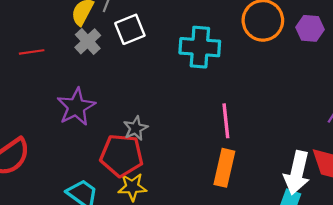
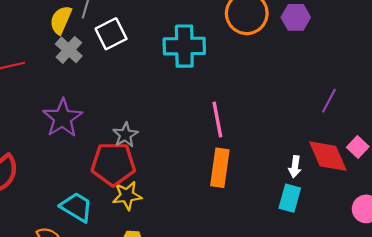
white arrow: (297, 173) -> (295, 167), size x0.5

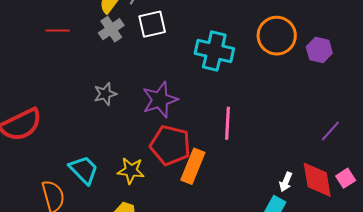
purple star: (63, 118) -> (160, 100), moved
gray star: (125, 135) -> (105, 94), moved
red pentagon: (113, 164) -> (170, 145), moved
orange rectangle: (220, 168) -> (193, 166), moved

